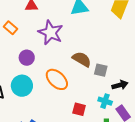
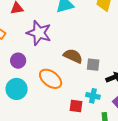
cyan cross: (105, 101) -> (93, 96), moved

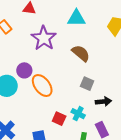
brown semicircle: (73, 56) -> (81, 53), moved
purple circle: (18, 61) -> (24, 70), moved

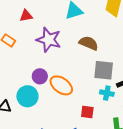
gray square: (87, 84) -> (104, 70), size x1.5
cyan cross: (78, 114) -> (107, 93), moved

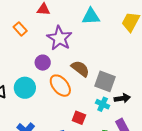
brown semicircle: (89, 43) -> (80, 69), moved
purple circle: (40, 76) -> (43, 63), moved

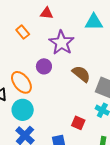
orange ellipse: (60, 86) -> (21, 82), moved
cyan circle: (25, 88) -> (23, 110), moved

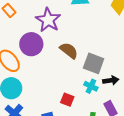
purple circle: (44, 66) -> (31, 44), size x1.5

